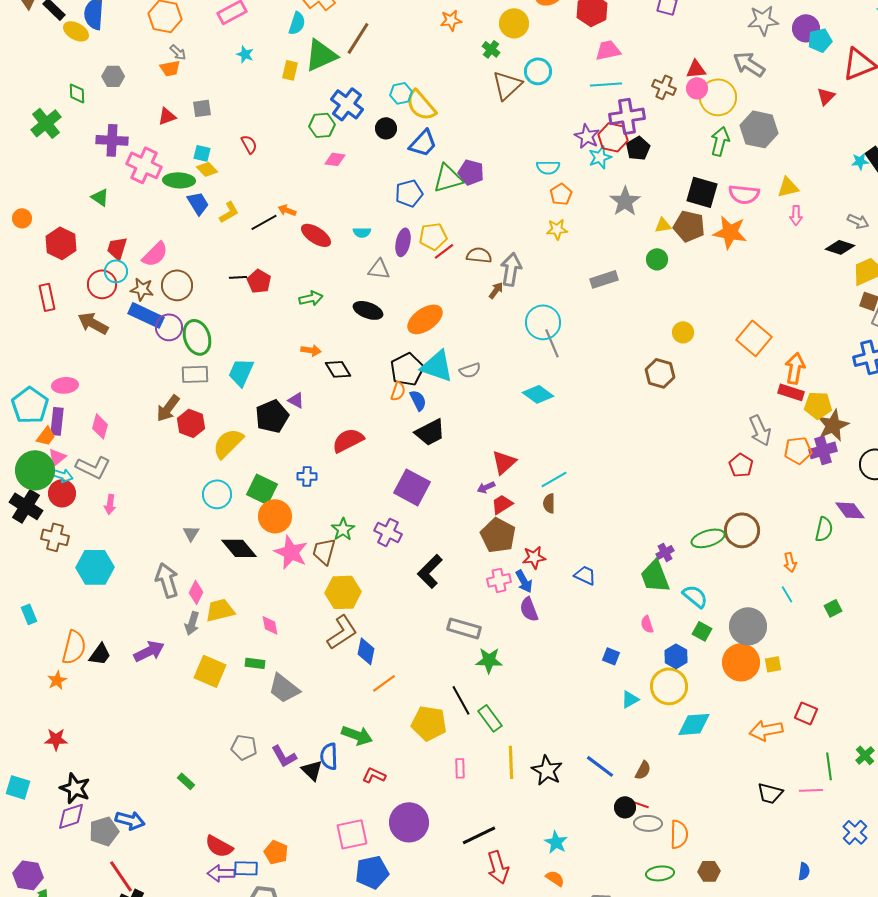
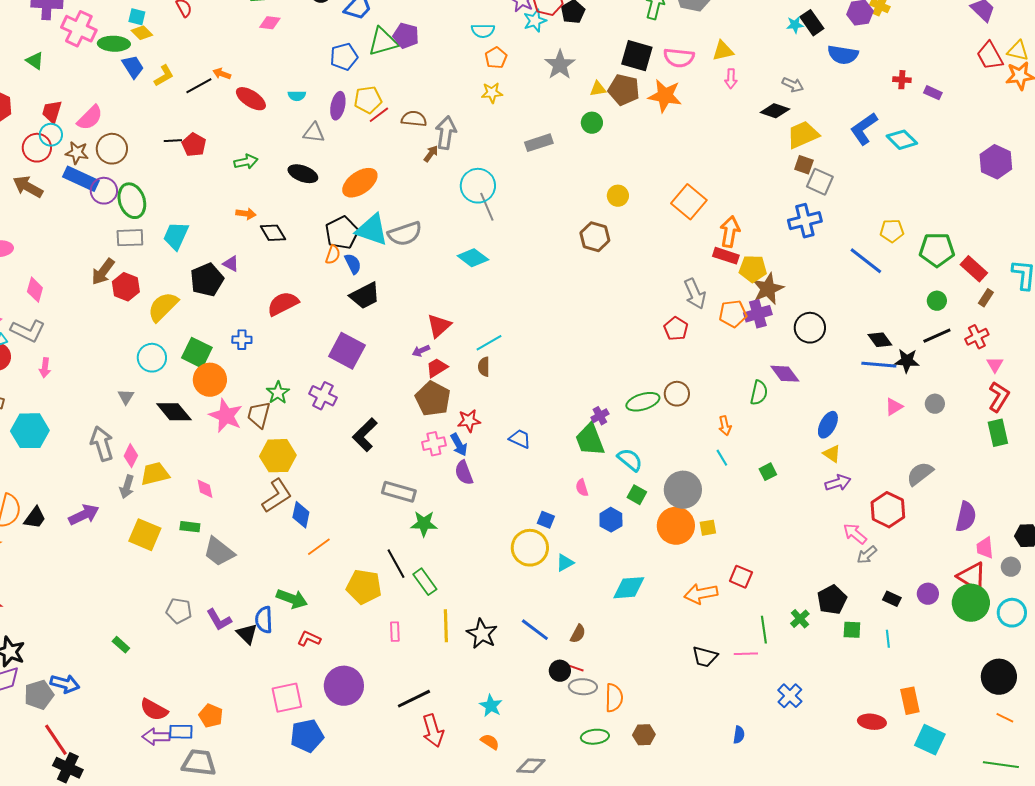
gray semicircle: (470, 370) -> (405, 234), size x1.6
brown circle: (742, 530) -> (677, 394), size x0.7
yellow circle: (669, 686) -> (530, 548), moved

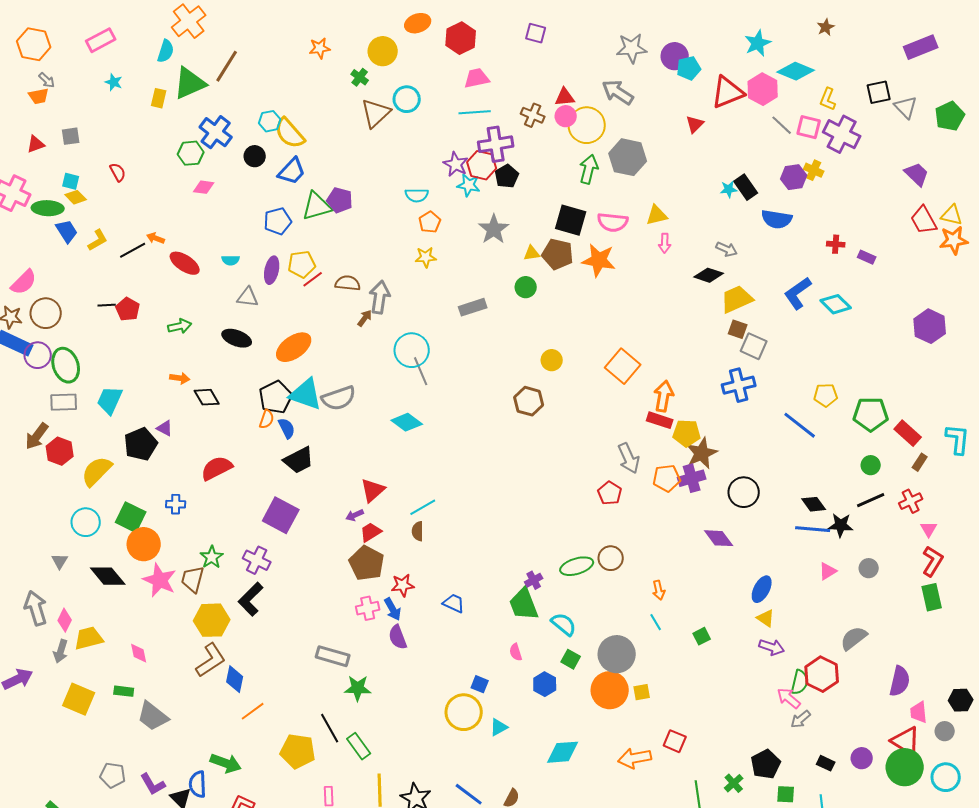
cyan star: (535, 21) -> (469, 185), turned 30
green semicircle: (759, 393) -> (800, 682), moved
black L-shape: (365, 435) -> (251, 599), moved
purple arrow: (838, 483) -> (772, 647), turned 35

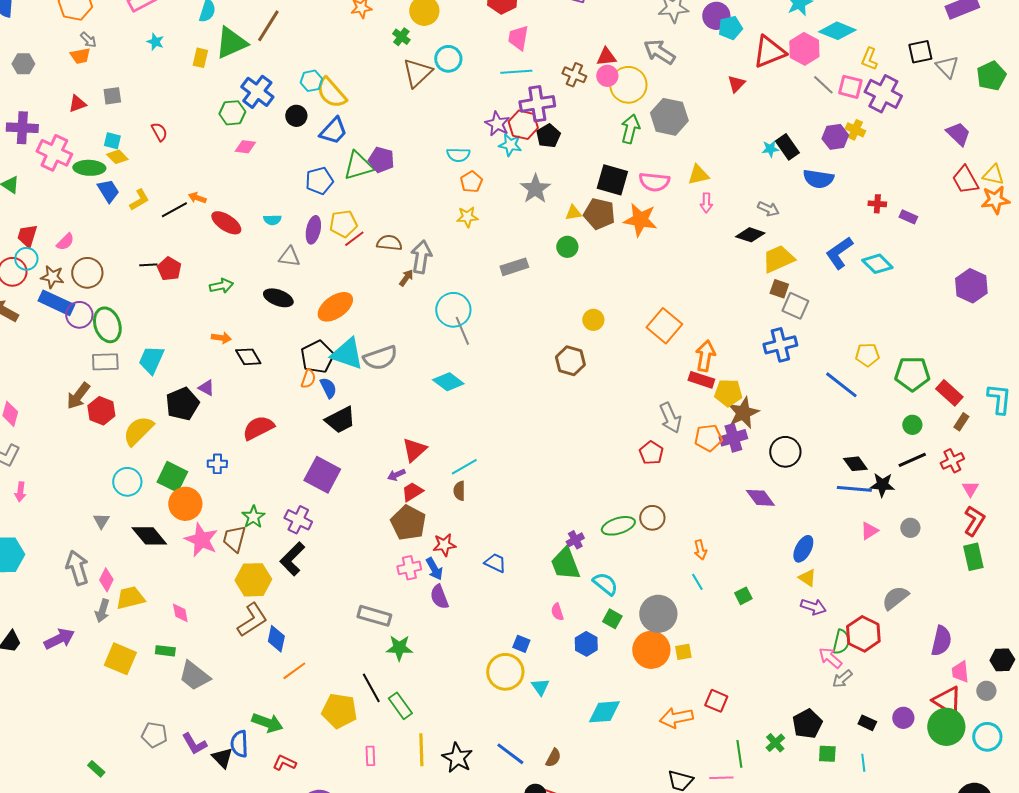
pink trapezoid: (477, 78) -> (518, 38), turned -68
pink semicircle: (24, 282) -> (65, 242), size x0.7
cyan triangle: (499, 727) -> (540, 687), turned -36

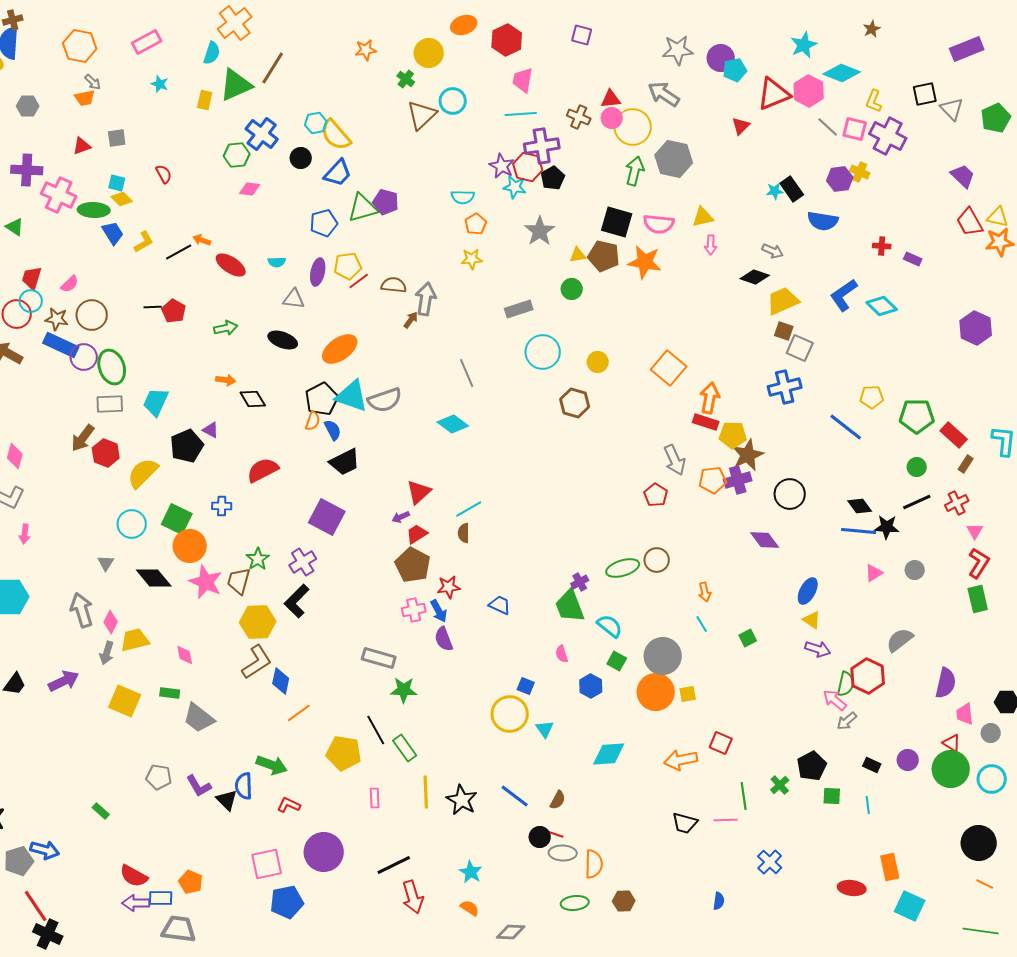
cyan circle: (453, 310) -> (543, 352), moved
purple cross: (298, 520) -> (303, 562), turned 32
red triangle: (947, 701) -> (952, 743), size x0.6

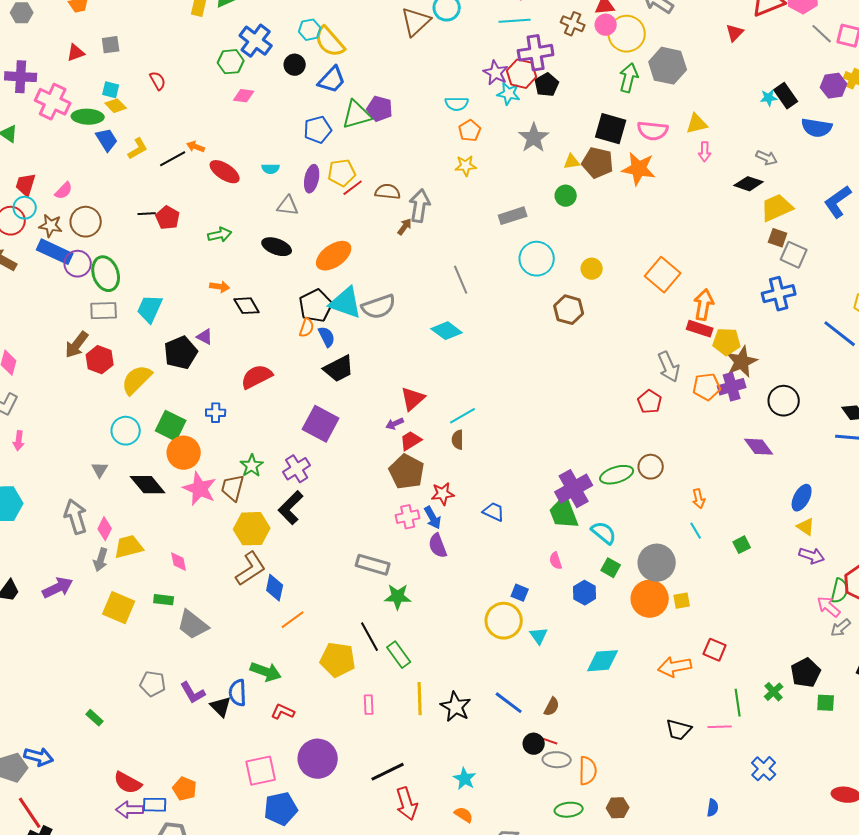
purple cross: (580, 582) -> (574, 489), size x2.0

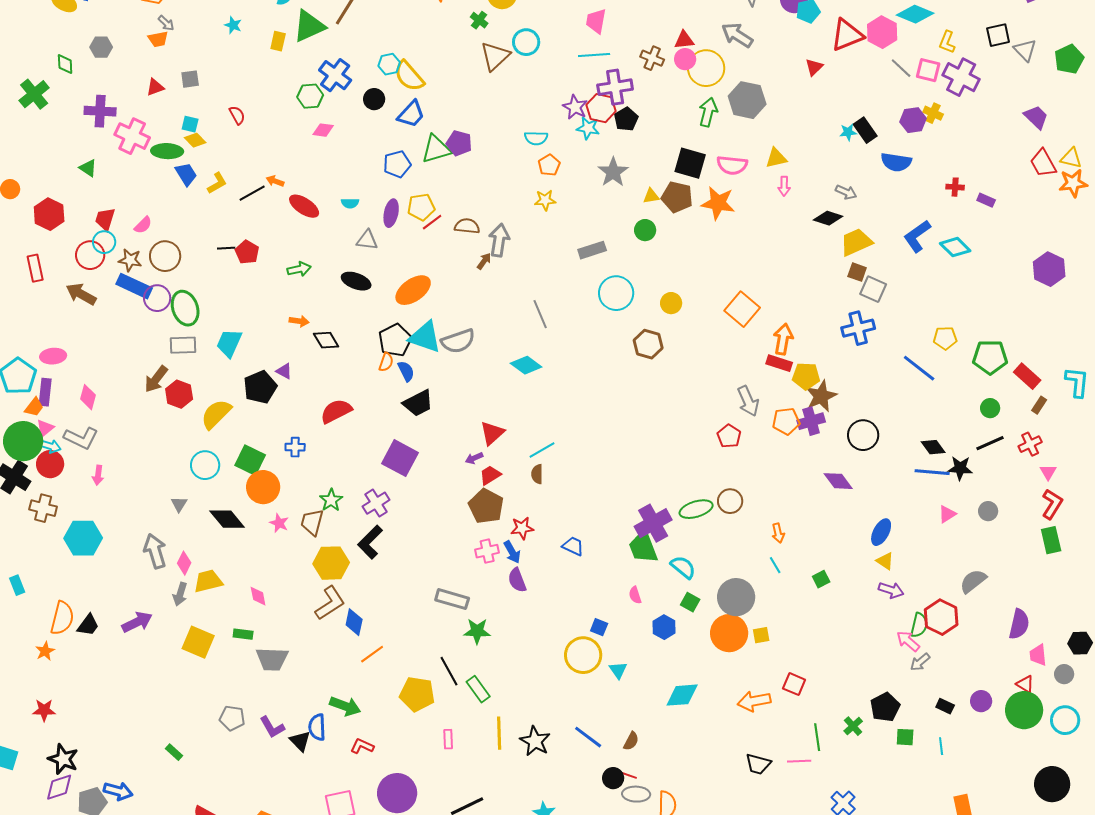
pink star: (200, 489) -> (279, 523), size x0.6
gray trapezoid: (193, 625) -> (272, 659), turned -36

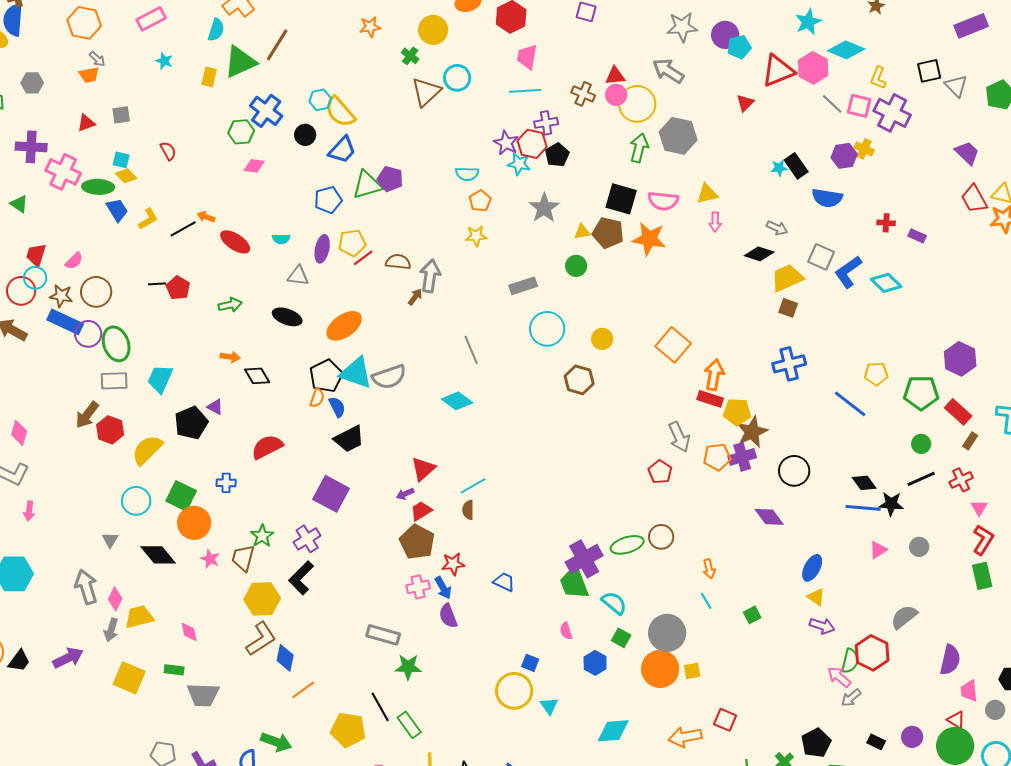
purple cross: (615, 87) -> (546, 123), size x0.7
purple hexagon: (1049, 269) -> (960, 359), moved
gray square: (873, 289) -> (821, 257), moved

